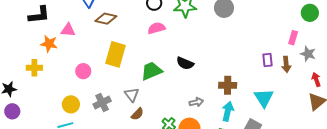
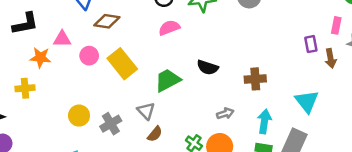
yellow rectangle: (115, 54) -> (122, 64), turned -50
purple rectangle: (267, 60) -> (311, 44), moved
pink circle: (83, 71) -> (89, 56), moved
brown cross: (228, 85) -> (255, 79), moved
yellow circle: (71, 104) -> (79, 116), moved

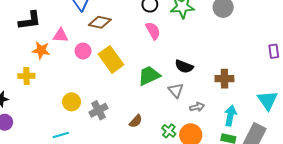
pink semicircle: (169, 28) -> (153, 31), turned 78
gray triangle: (146, 111) -> (176, 90), moved

